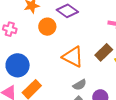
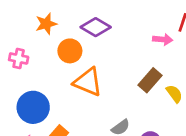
orange triangle: (73, 57) -> (88, 82), moved

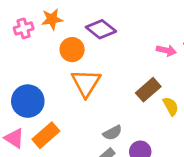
pink cross: (19, 58) -> (24, 28), moved, turned -36
orange triangle: (88, 82) -> (86, 83), turned 32

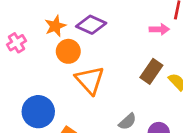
orange star: (52, 19) -> (55, 26), moved

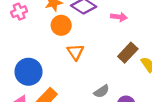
pink arrow: (159, 29) -> (119, 17), moved
orange triangle: (90, 80) -> (75, 52), size x0.7

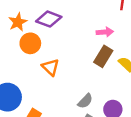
pink arrow: (119, 17) -> (105, 32), moved

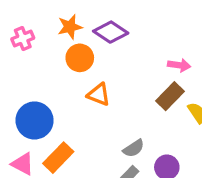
orange triangle: (50, 67) -> (99, 94), turned -36

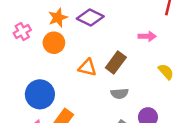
orange circle: (80, 58) -> (54, 43), moved
brown rectangle: (170, 96) -> (116, 63), moved
gray semicircle: (134, 148) -> (120, 94), moved, turned 35

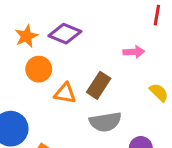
orange circle: (54, 43) -> (39, 69), moved
gray semicircle: (120, 94) -> (105, 122), size x1.5

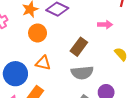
orange triangle: (65, 93) -> (43, 63), moved

